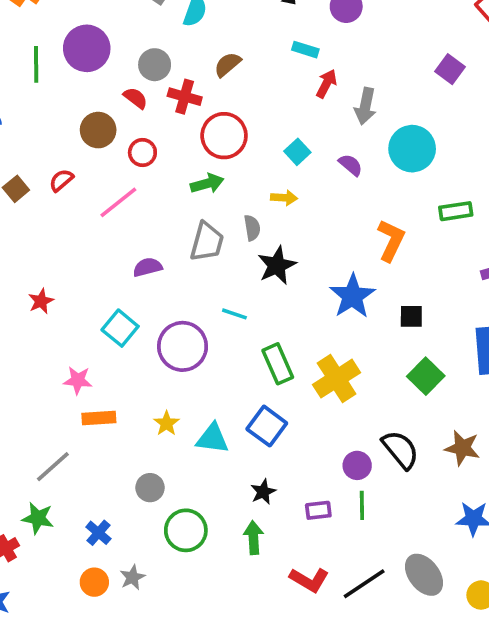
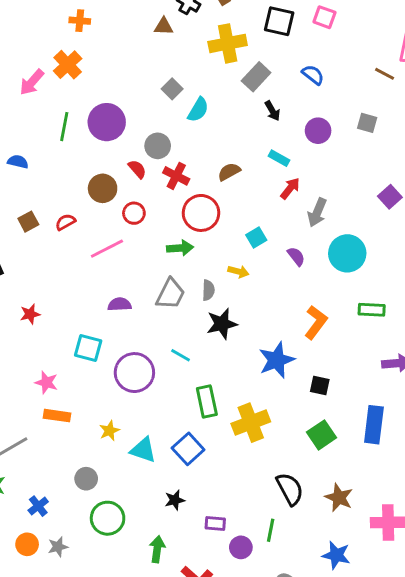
brown semicircle: (227, 64) -> (229, 172), moved
cyan square: (120, 328) -> (88, 348), turned -36
purple circle: (357, 465) -> (241, 547), moved
green line: (362, 505) -> (271, 530), moved
green arrow: (253, 538) -> (157, 549), moved

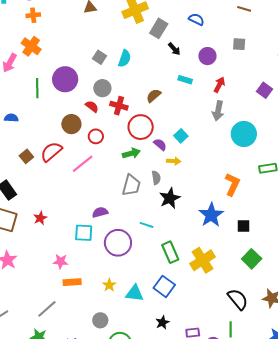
gray square: (172, 89) -> (99, 57), moved
red arrow: (290, 188) -> (219, 85), moved
red semicircle: (65, 222) -> (51, 152), size x1.6
purple semicircle: (296, 256) -> (160, 144), moved
purple semicircle: (120, 304) -> (100, 212), moved

